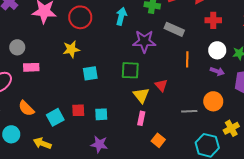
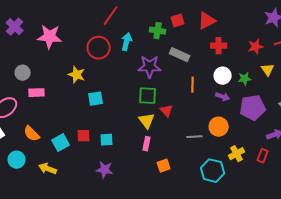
red circle: (80, 17) -> (99, 48), moved
yellow star: (71, 49) -> (77, 75), turned 30
green square: (130, 70) -> (148, 96), moved
orange square: (158, 140) -> (164, 166), turned 32

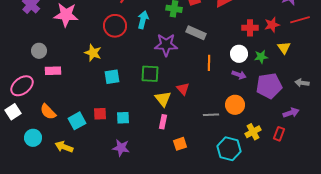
red cross: (219, 46) -> (250, 28), moved
green square: (148, 96) -> (150, 74), moved

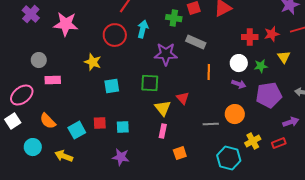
red rectangle: (279, 134) -> (279, 143), turned 48

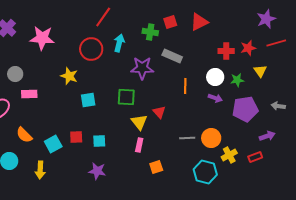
orange circle: (235, 114) -> (211, 138), moved
yellow arrow: (64, 156) -> (40, 170), turned -108

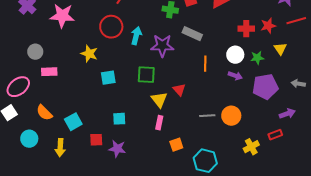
cyan arrow: (119, 43) -> (136, 36), moved
red square: (76, 137) -> (96, 140), moved
yellow cross: (229, 155) -> (251, 147), moved
cyan hexagon: (205, 172) -> (205, 161), moved

